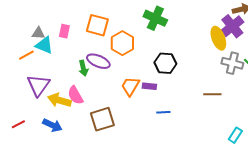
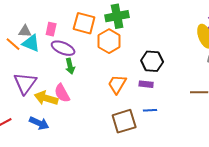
green cross: (155, 18) -> (117, 16), moved, turned -35
orange line: (26, 55) -> (13, 44), moved, turned 70
purple ellipse: (98, 61) -> (63, 48), moved
purple rectangle: (149, 86) -> (146, 84), moved
brown square: (102, 119) -> (124, 121), moved

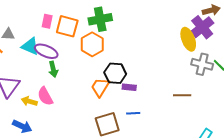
pink rectangle: (51, 29) -> (47, 21), moved
cyan triangle: (31, 43) -> (30, 46), moved
black hexagon: (152, 61) -> (115, 73), moved
yellow arrow: (46, 98) -> (29, 101), size x0.7

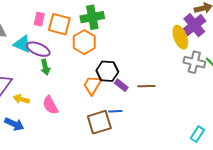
purple rectangle: (129, 87) -> (121, 85), turned 32
brown line: (182, 95) -> (146, 86), moved
pink semicircle: (45, 96) -> (50, 105), moved
blue line: (133, 113) -> (115, 111), moved

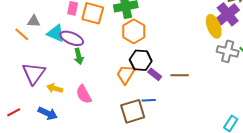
orange hexagon: (84, 42) -> (134, 31), moved

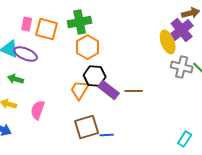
green arrow: (79, 56) -> (16, 79), moved, turned 119
purple rectangle: (155, 74) -> (109, 90), size x1.5
pink semicircle: (84, 94) -> (38, 110), turned 48
blue line: (149, 100) -> (107, 135), moved

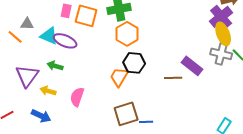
yellow ellipse: (168, 42) -> (223, 34), moved
purple rectangle: (109, 90) -> (192, 66), moved

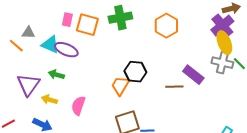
orange hexagon: (127, 34) -> (166, 26), moved

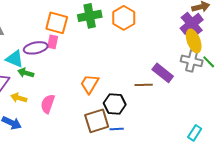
pink rectangle: (67, 20) -> (53, 42), moved
orange hexagon: (166, 26) -> (124, 18), moved
cyan triangle: (50, 45) -> (15, 59), moved
purple ellipse: (66, 50) -> (36, 48), turned -35
black hexagon: (135, 72) -> (115, 104), moved

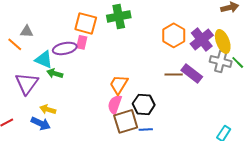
orange hexagon: (124, 18) -> (174, 35), moved
purple cross: (192, 24) -> (202, 39), moved
brown line: (144, 85) -> (174, 74), moved
yellow arrow: (19, 98) -> (48, 109), moved
pink semicircle: (48, 104) -> (115, 104), moved

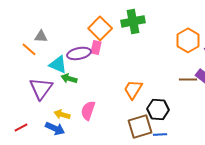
orange square: (86, 23) -> (100, 28), turned 30
pink semicircle: (115, 104) -> (88, 110), moved

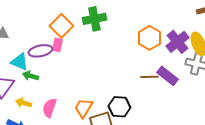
orange trapezoid: (133, 89) -> (83, 108), moved
yellow arrow: (62, 114) -> (23, 103), moved

